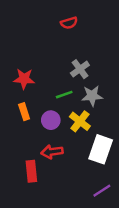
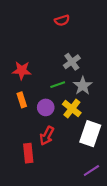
gray star: (92, 96) -> (83, 86), turned -30
red arrow: (52, 152) -> (47, 136), turned -54

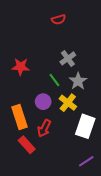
green line: (58, 85) -> (54, 80), turned 72
orange rectangle: (22, 100) -> (20, 117), moved, size x1.6
red rectangle: (28, 153) -> (27, 145), turned -36

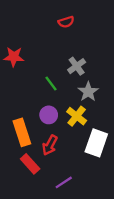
red star: (21, 67) -> (14, 57), moved
green line: (54, 80) -> (51, 84), moved
purple line: (86, 161) -> (64, 182), moved

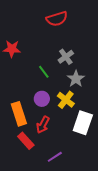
red semicircle: (66, 22) -> (57, 19), size x1.5

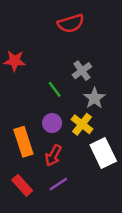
white rectangle: (83, 123) -> (103, 153), turned -45
red rectangle: (26, 141) -> (22, 185), moved
purple line: (55, 157) -> (58, 184), moved

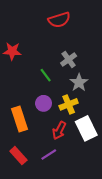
yellow cross: (82, 124) -> (69, 104), turned 30
red arrow: (53, 155) -> (59, 130), moved

